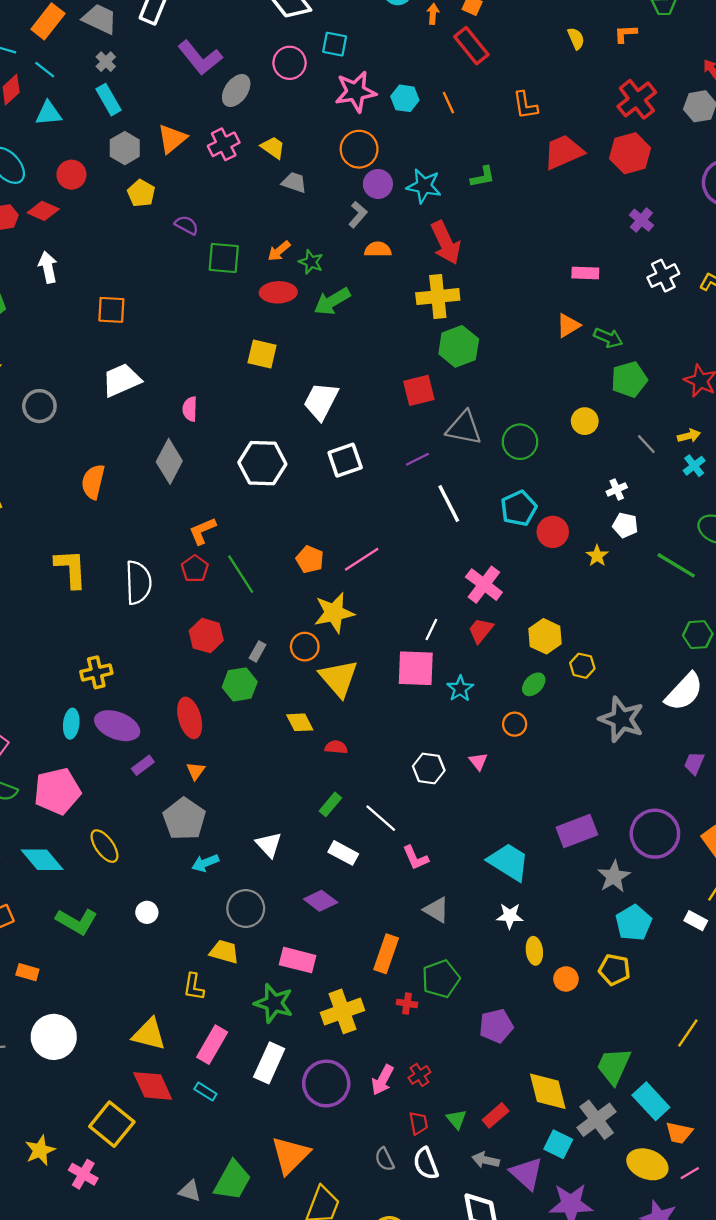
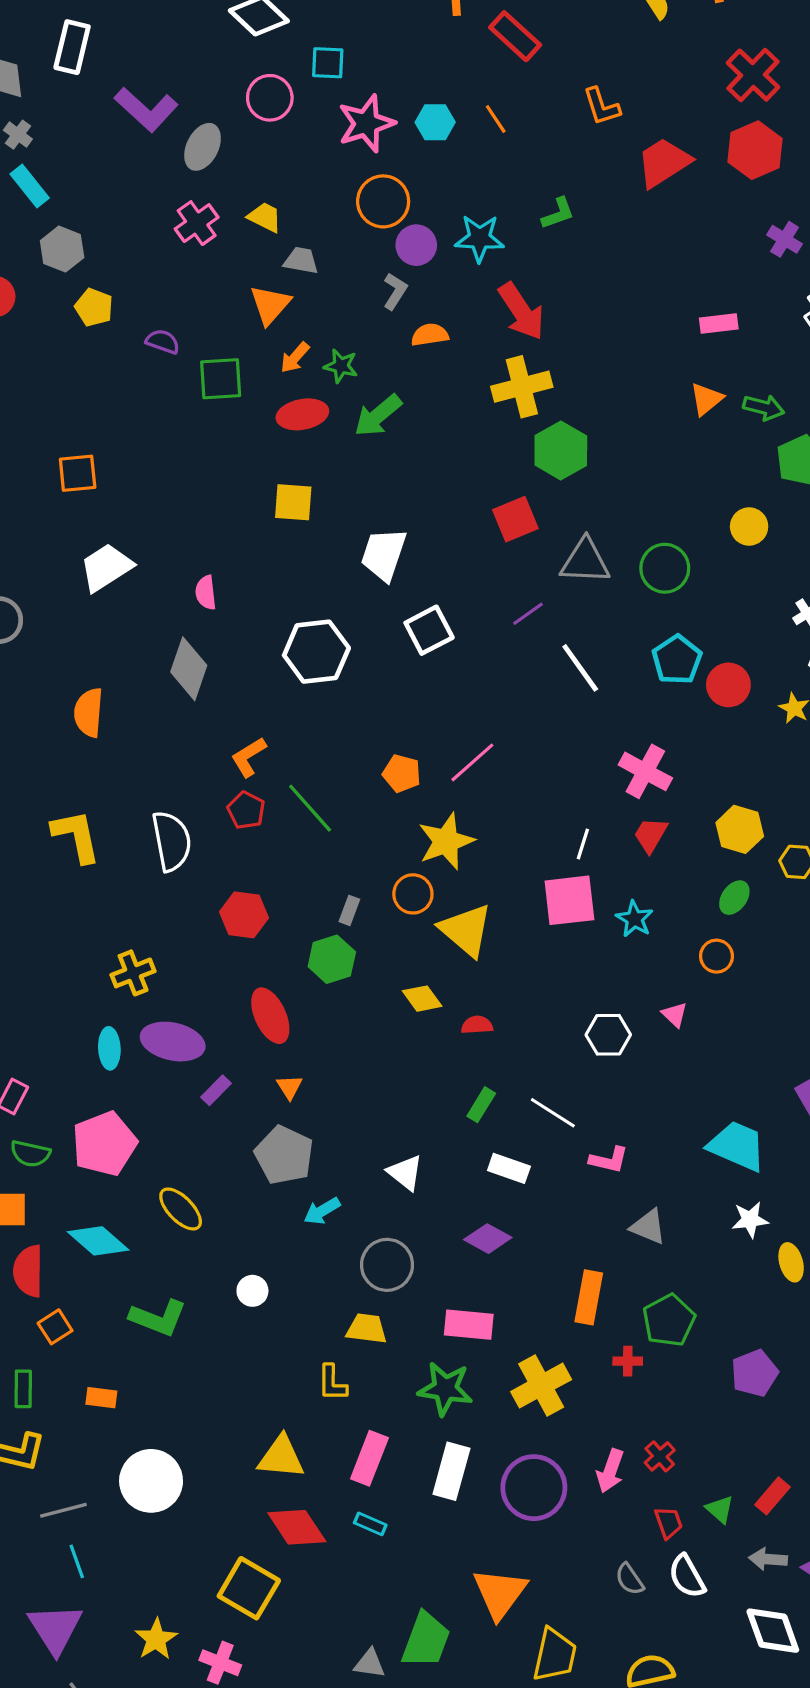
orange triangle: (172, 139) -> (270, 305), moved
red hexagon: (206, 636) -> (244, 915), moved
pink L-shape: (416, 858) -> (609, 1160), turned -44

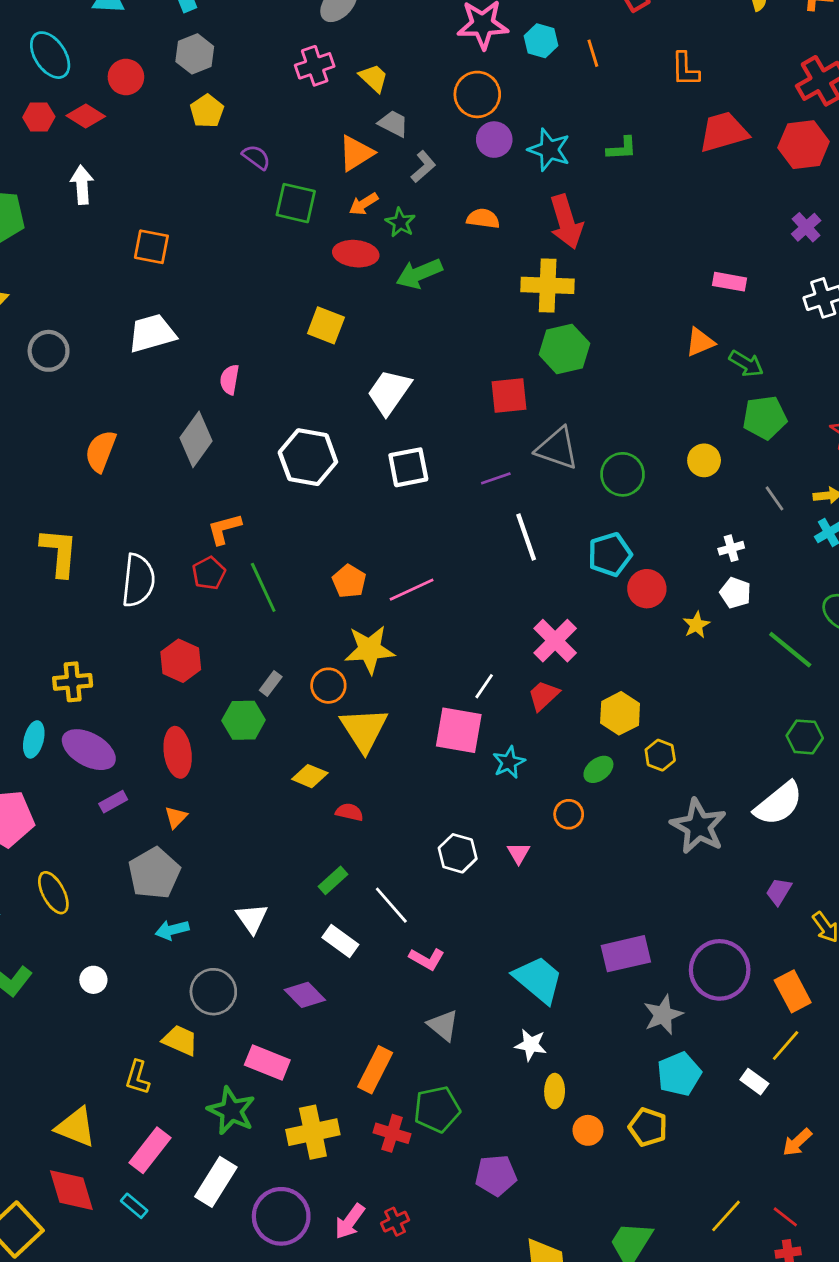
gray L-shape: (395, 291) -> (423, 167), moved
yellow diamond: (422, 999) -> (310, 776), turned -48
red cross: (628, 1361) -> (392, 1133), size x1.4

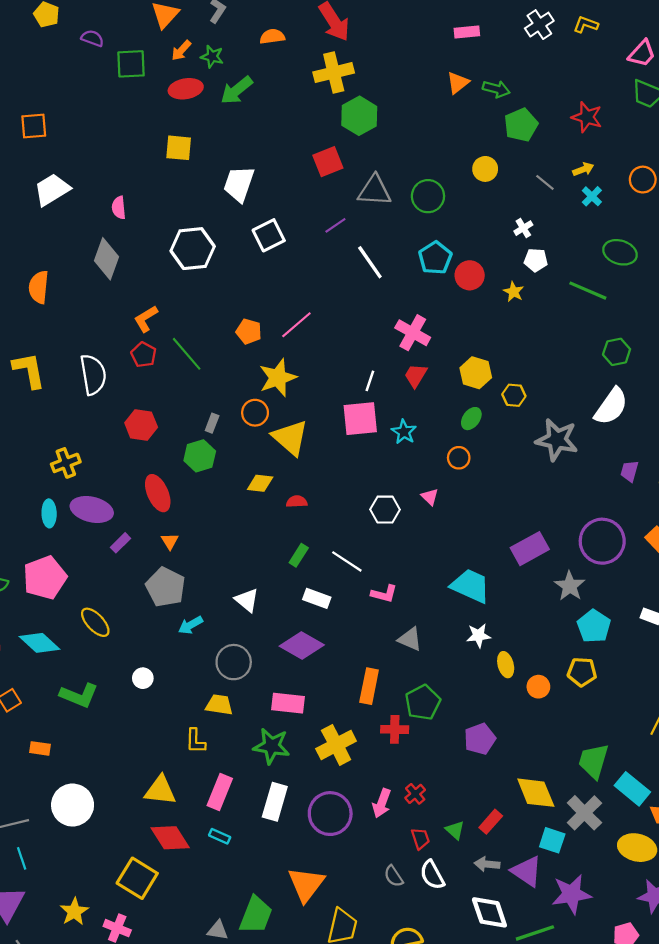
purple diamond: (305, 995) -> (302, 645), size x1.4

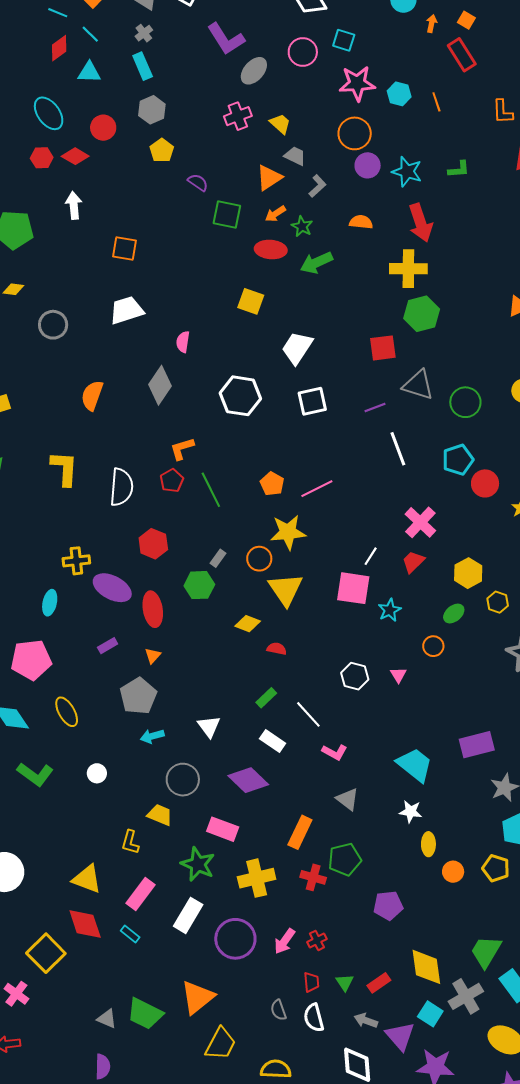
purple ellipse: (92, 509) -> (112, 588), moved
green trapezoid: (256, 915) -> (145, 1014), turned 81

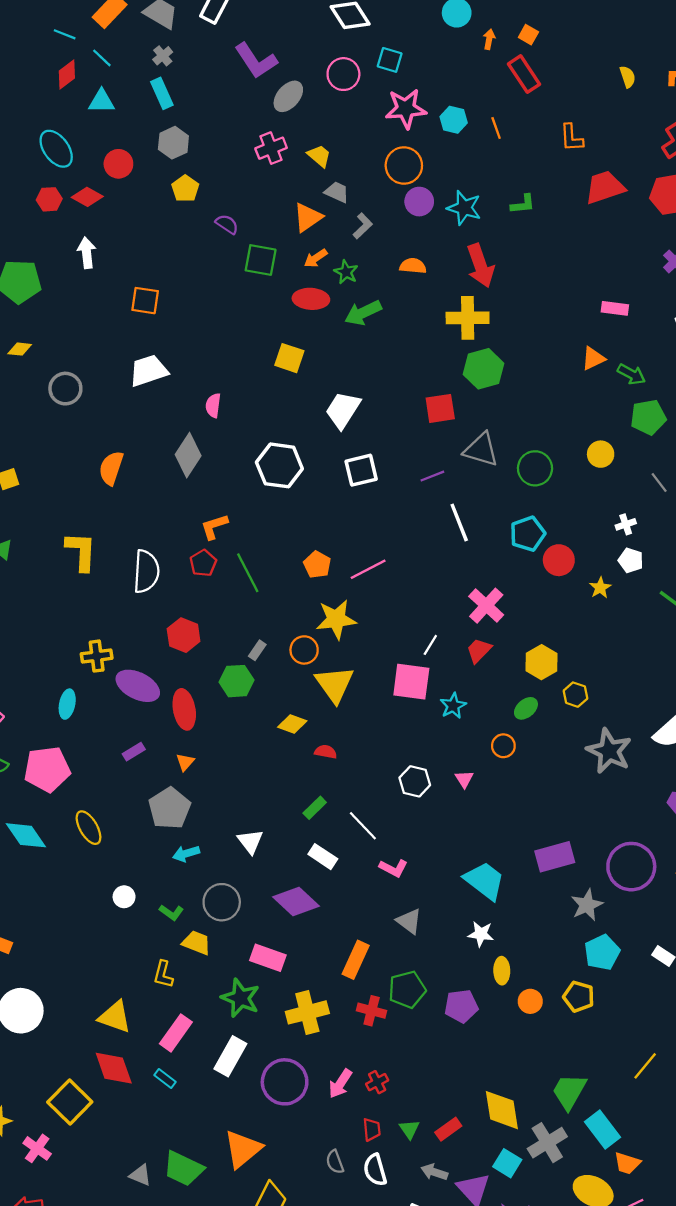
green L-shape: (35, 774) -> (171, 912), moved, size x0.6
purple pentagon: (388, 905) -> (461, 1006), moved

